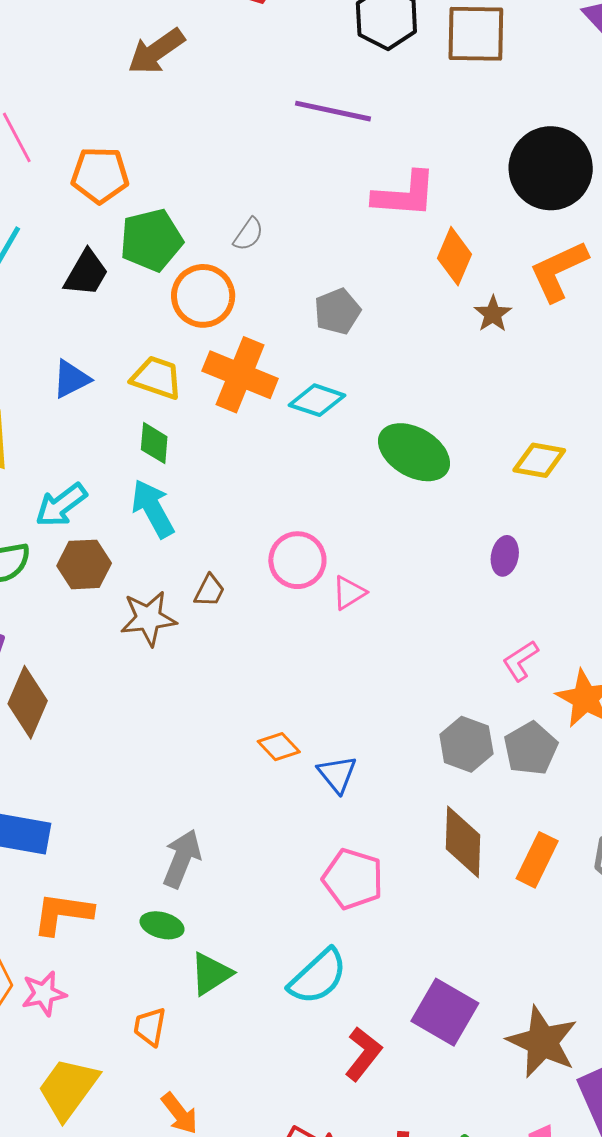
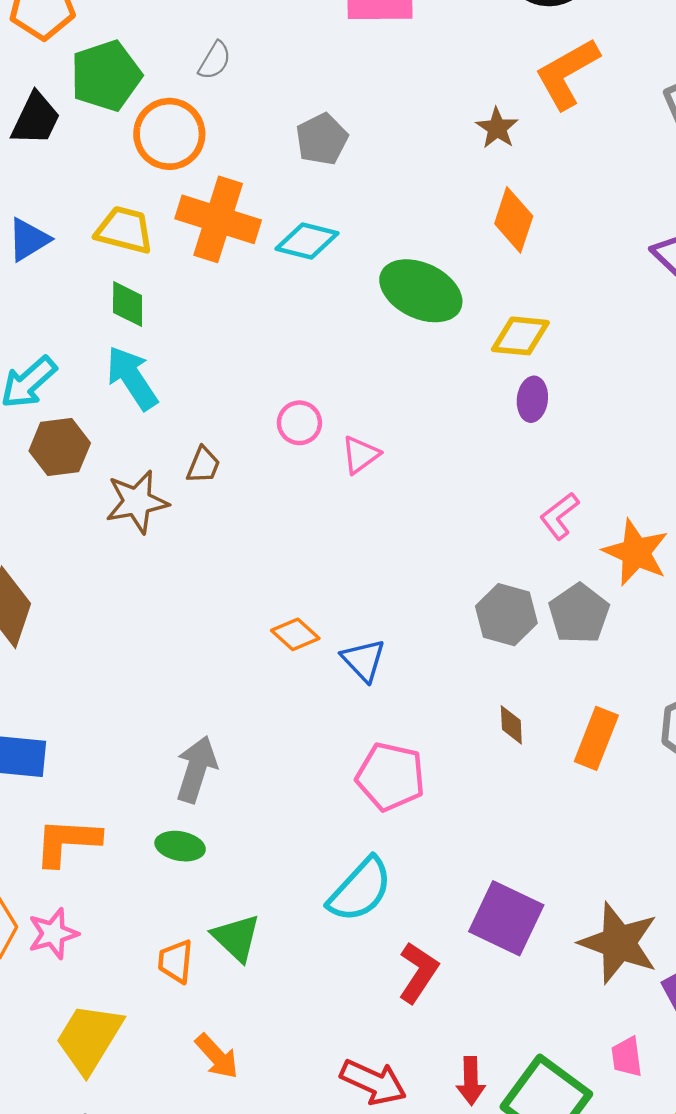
orange diamond: (455, 256) -> (514, 220), moved
yellow diamond: (539, 460) -> (520, 336), moved
pink circle: (297, 560) -> (299, 423), size x0.7
brown diamond: (463, 842) -> (511, 725), size x0.5
green triangle: (211, 974) -> (236, 938), moved, turned -39

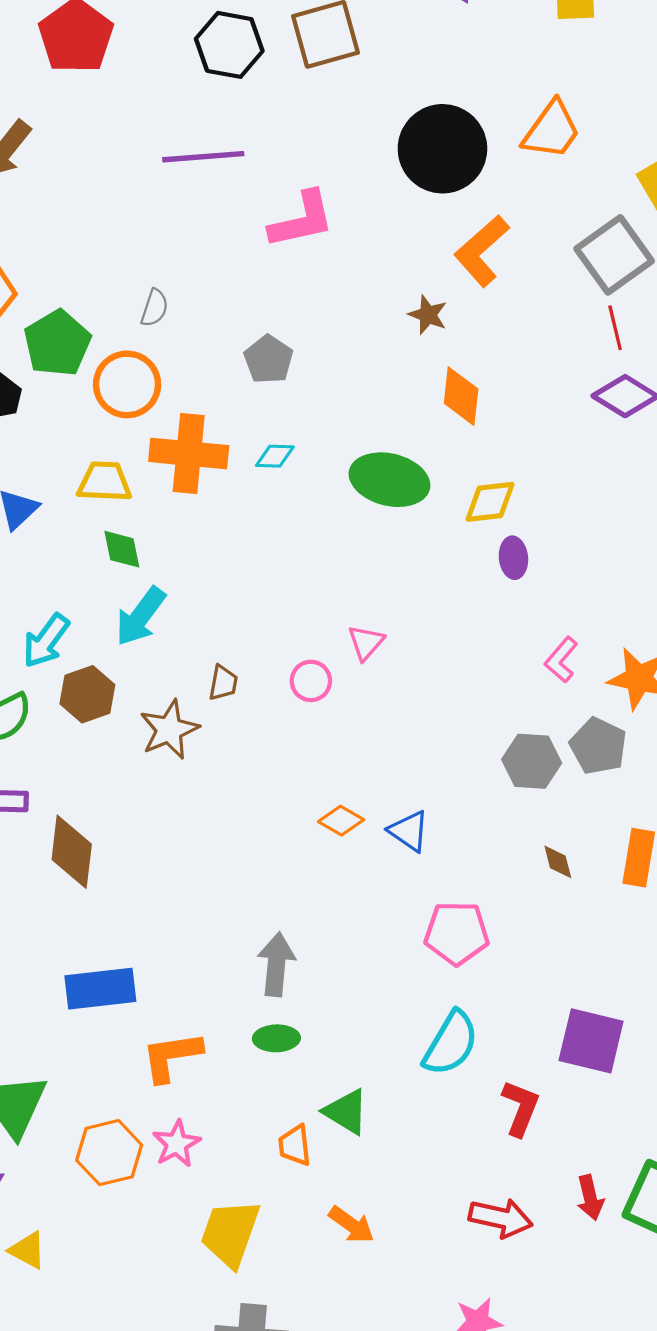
cyan diamond: (307, 241) -> (275, 456), size x0.7
cyan arrow: (132, 378) -> (140, 616), turned -98
pink circle: (299, 423) -> (311, 681), moved

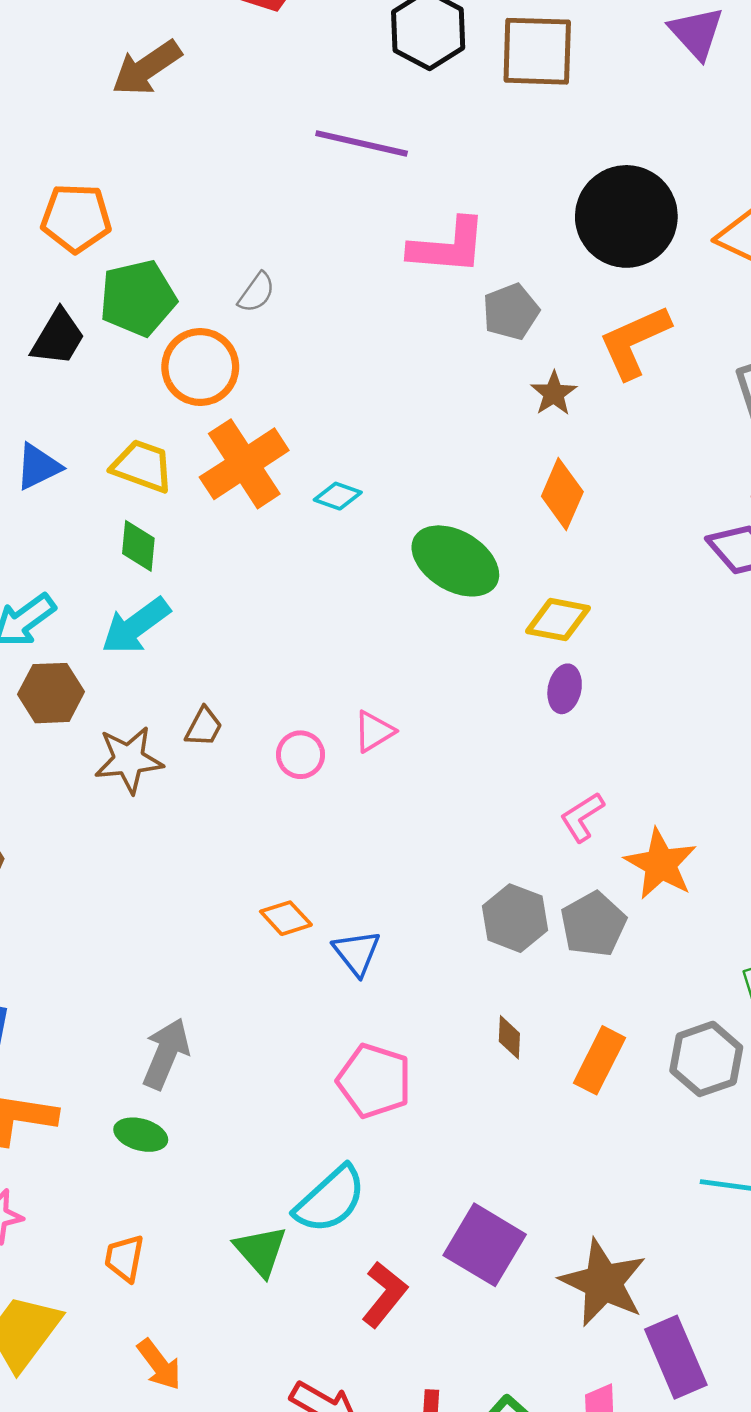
gray pentagon: (269, 359) -> (511, 312), moved
orange cross: (189, 454) -> (244, 464), turned 34
green triangle: (346, 1112) -> (261, 1251), moved

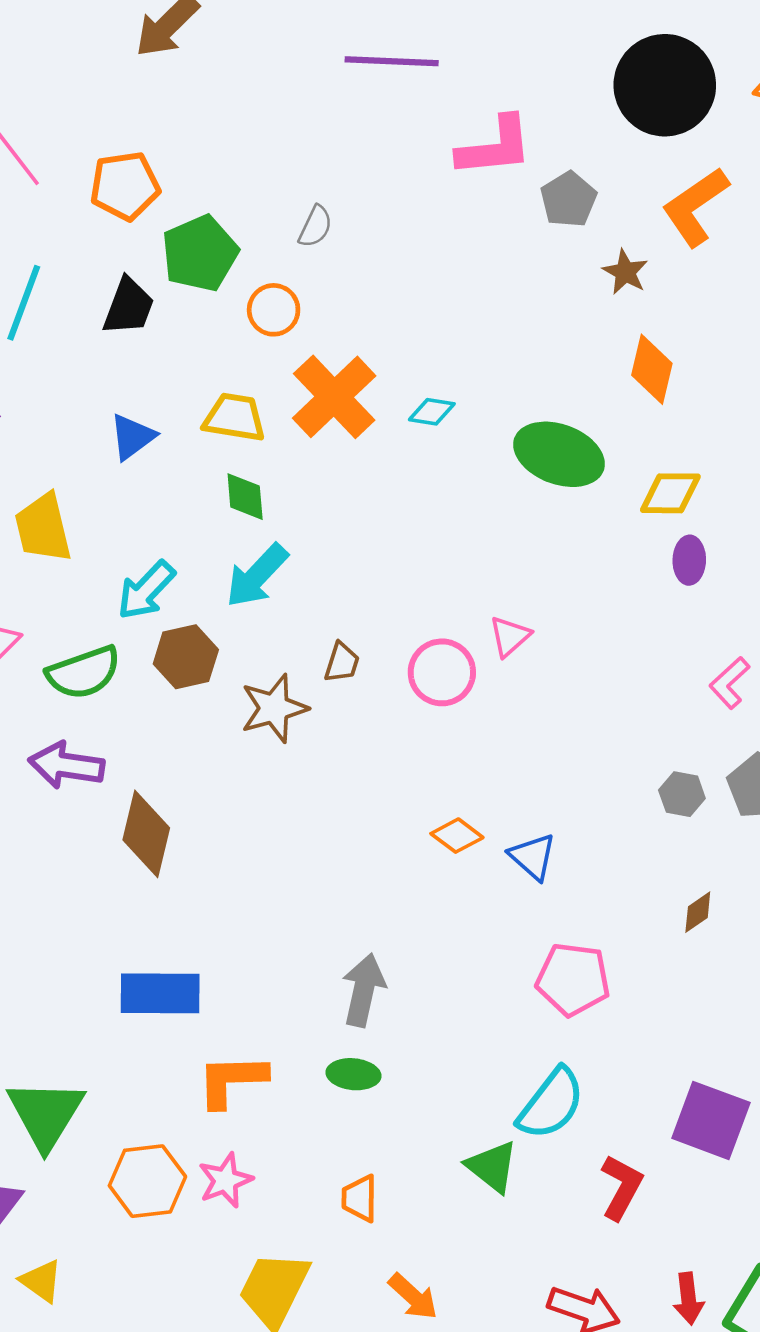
orange circle: (200, 367) -> (274, 310), size x0.7
pink circle: (301, 755) -> (442, 672), size x1.4
gray hexagon: (515, 918) -> (682, 794), size x0.7
brown diamond: (509, 1037) -> (698, 912), turned 63

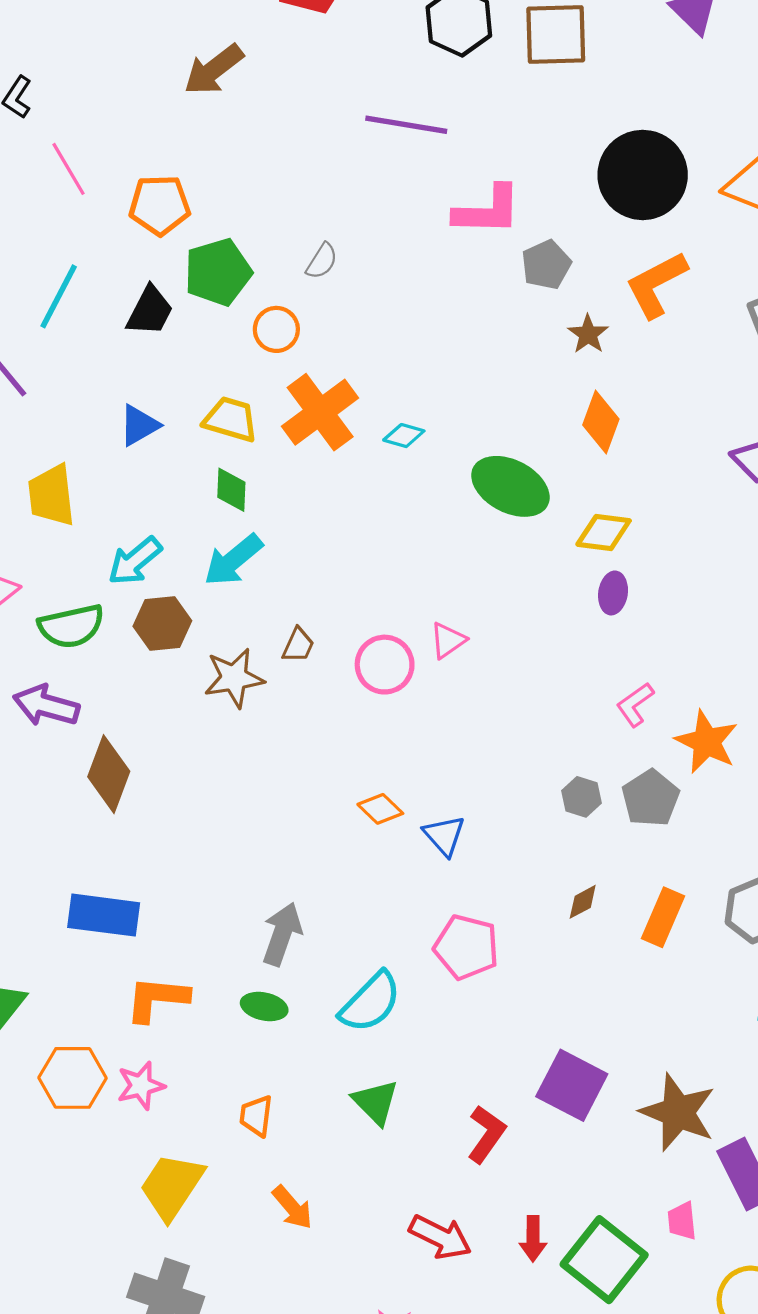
cyan semicircle: (551, 1104) -> (370, 1002), moved

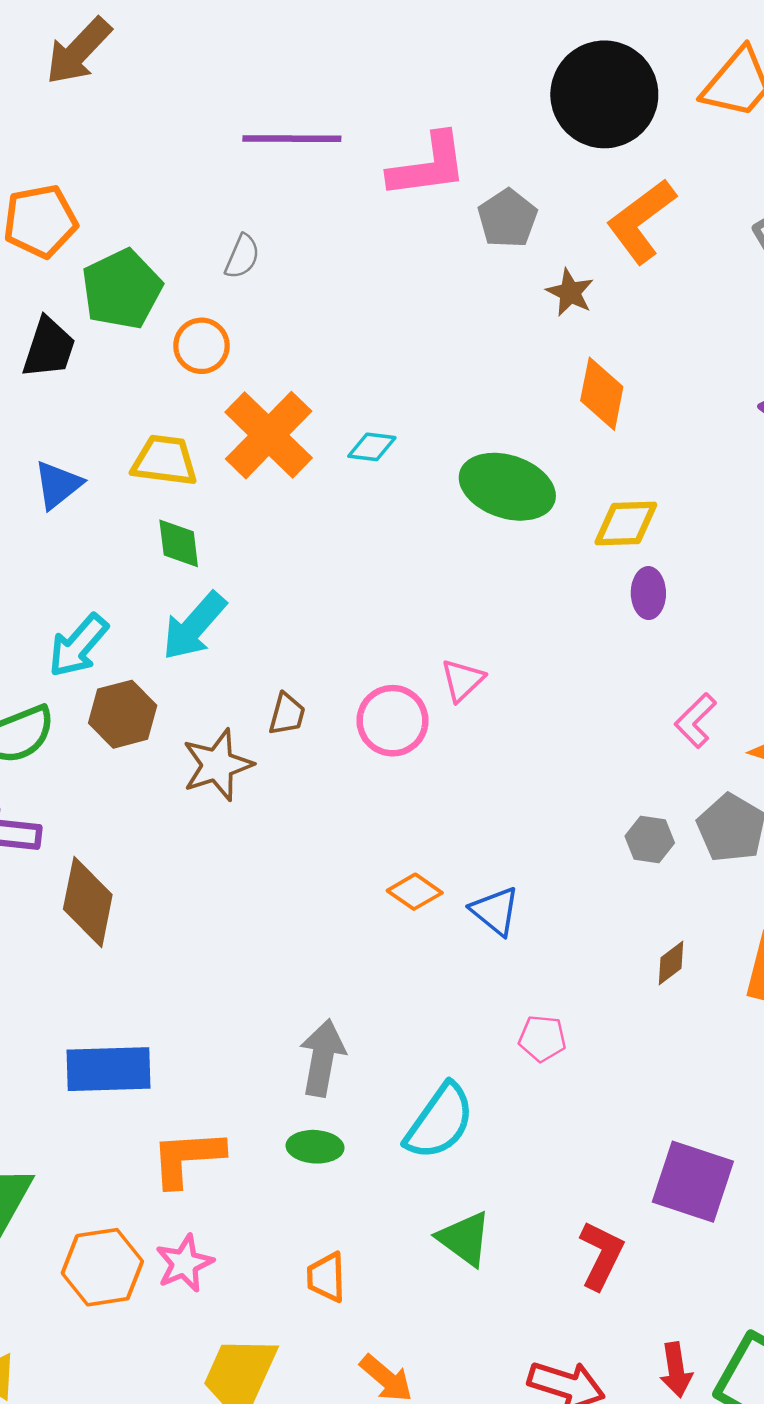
purple line: (406, 125) -> (292, 139), moved
pink pentagon: (466, 947) -> (542, 1038), size x0.6

